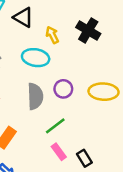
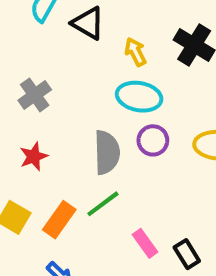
cyan ellipse: (36, 58) -> (139, 97), moved
green line: (55, 126) -> (103, 204), moved

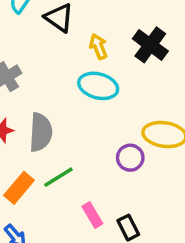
purple circle: (153, 140) -> (130, 158), moved
gray semicircle: (107, 152) -> (41, 132), moved

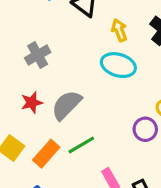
gray semicircle: (41, 132) -> (66, 105), turned -140

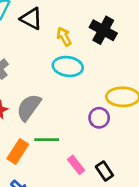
green line: (81, 145) -> (47, 140), turned 40

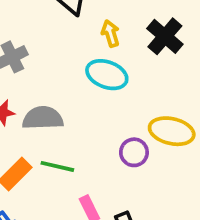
gray semicircle: (29, 107) -> (43, 118), turned 40

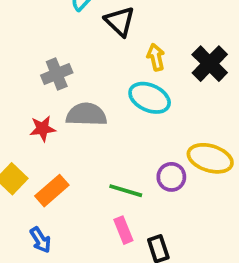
gray semicircle: (43, 118) -> (86, 115), moved
green line: (57, 166) -> (126, 191), moved

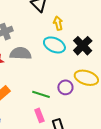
black cross: (210, 64) -> (83, 46), moved

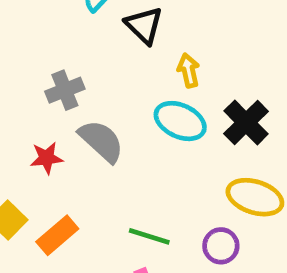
gray semicircle: (21, 53) -> (101, 141), turned 40
purple circle: (65, 87) -> (221, 246), moved

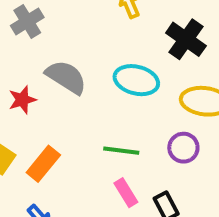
gray cross: (65, 90) -> (27, 21), moved
cyan ellipse: (180, 121) -> (136, 80), moved

